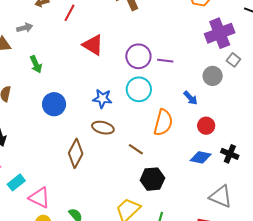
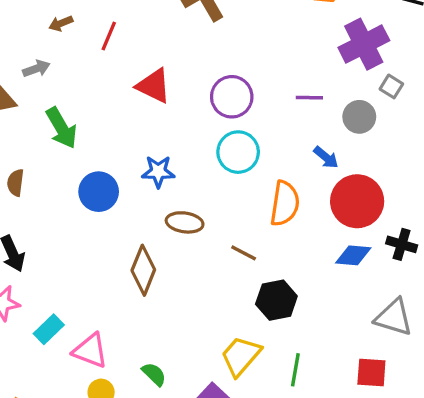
purple line: (165, 61) -> (309, 98), moved
green arrow: (36, 64) -> (61, 128), size x1.4
blue star: (102, 99) -> (158, 172), moved
red circle: (206, 126) -> (357, 201), size x1.8

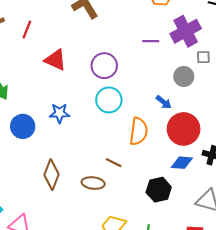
gray square: (391, 86) -> (203, 57), turned -32
purple line: (309, 98) -> (151, 41), moved
brown ellipse: (185, 222) -> (93, 183), moved
black hexagon: (276, 300) -> (159, 190), moved

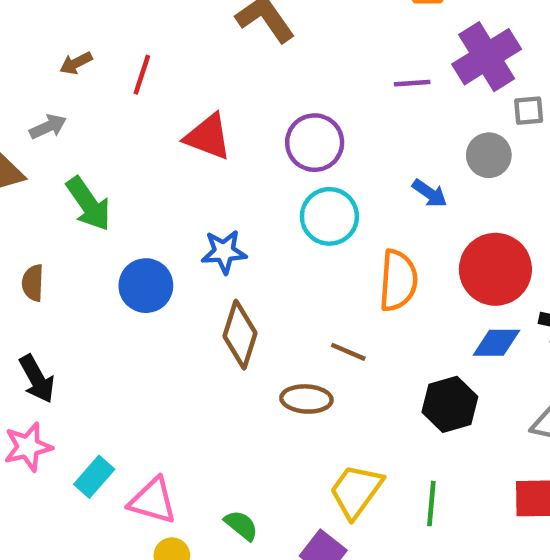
blue arrow: (164, 102) -> (430, 193), moved
brown diamond: (52, 175) -> (240, 335), moved

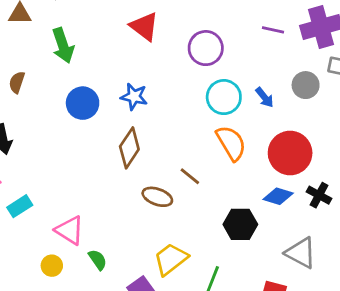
cyan circle: (329, 216) -> (224, 97), moved
orange semicircle: (398, 280) -> (231, 143), turned -51
pink triangle: (153, 501) -> (70, 230), moved

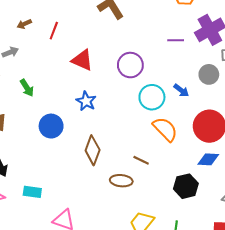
green arrow: (63, 45) -> (27, 88), size x0.7
blue star: (134, 97) -> (86, 101), moved, turned 30
cyan rectangle: (20, 206) -> (32, 192), moved, turned 54

